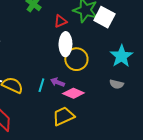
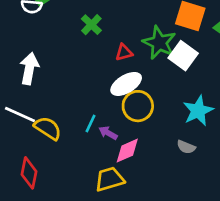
white ellipse: (65, 44) -> (126, 84), turned 50
cyan line: (41, 85) -> (90, 124), moved
pink diamond: (73, 93) -> (127, 151), turned -55

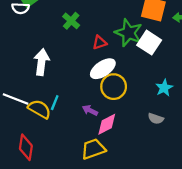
white arrow: (29, 68) -> (41, 62), moved
cyan star: (198, 111) -> (164, 88), size x0.7
cyan line: (90, 124) -> (55, 103), moved

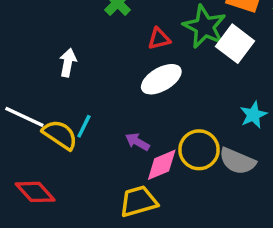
white arrow: (41, 62) -> (68, 63), size x0.7
yellow circle: (114, 87) -> (199, 150), moved
gray semicircle: (156, 119) -> (237, 161), size x1.5
red diamond: (26, 147) -> (35, 192), turned -55

